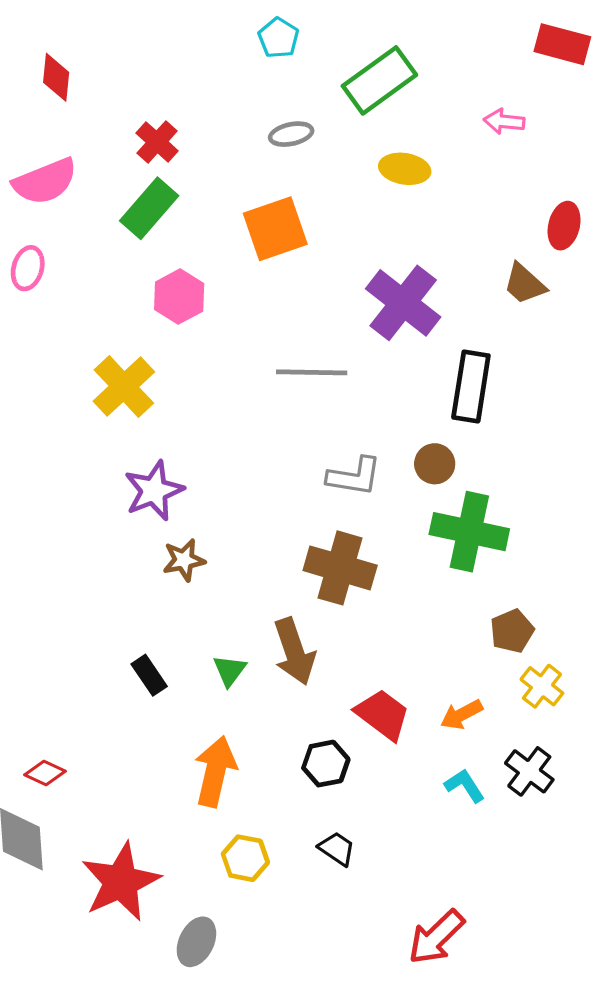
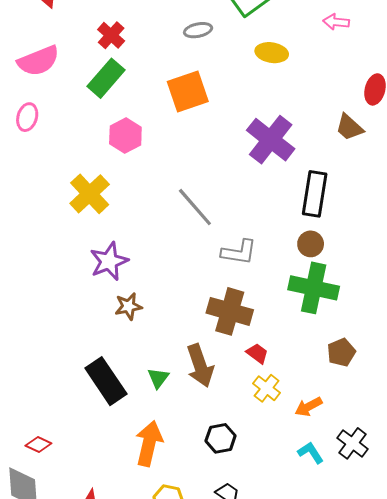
gray line: (312, 372) -> (195, 207), moved, turned 48
brown circle: (435, 464) -> (311, 244), moved
black rectangle: (149, 675) -> (106, 381), size x1.8
yellow cross: (542, 686) -> (267, 388), moved
red trapezoid: (383, 715) -> (257, 353), moved, size x0.6

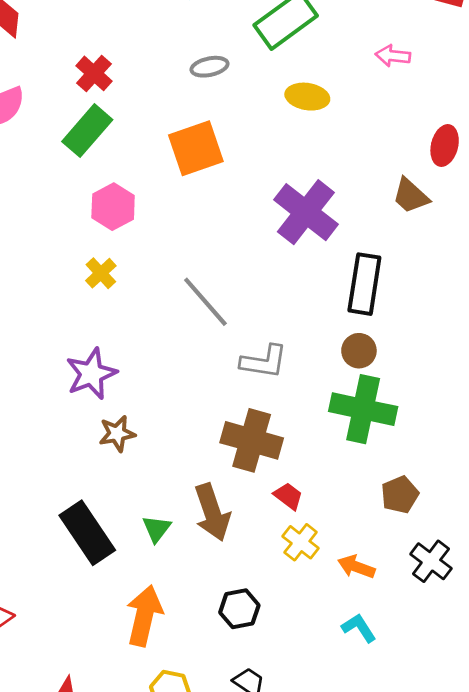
yellow cross: (90, 194) -> (101, 273), moved, size x0.6
orange arrow: (309, 407) -> (356, 567), turned 48
black cross: (352, 443) -> (431, 561), moved

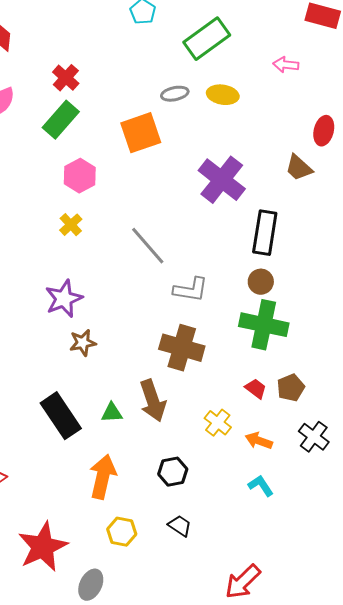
gray ellipse: (209, 67) -> (175, 94), moved
red trapezoid: (288, 496) -> (256, 389), moved
green triangle: (157, 529) -> (112, 413), turned 50

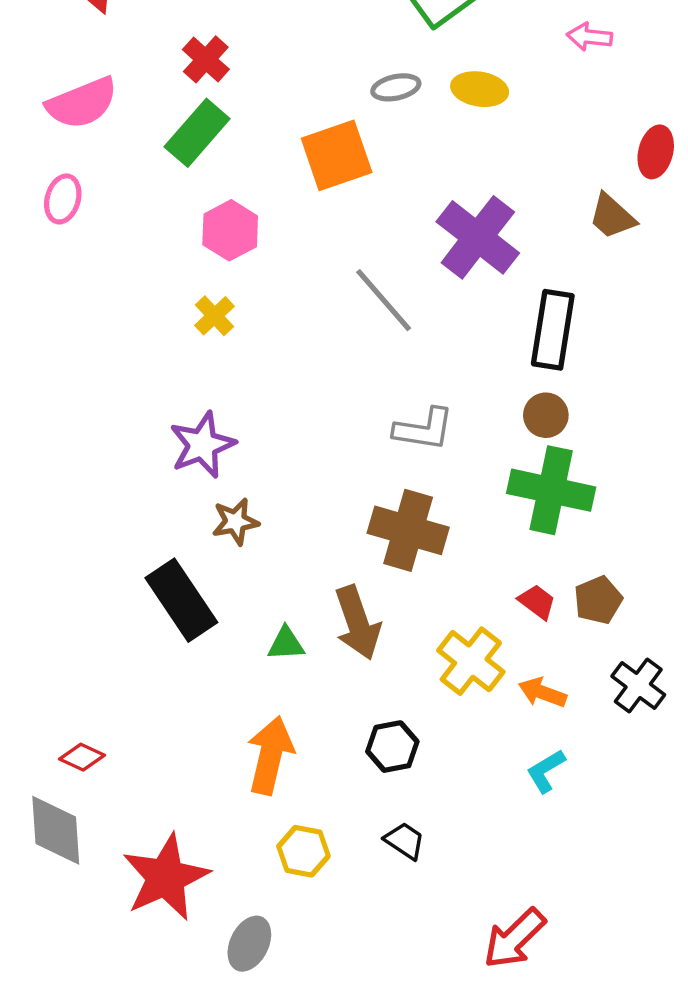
gray line: (148, 246) -> (384, 300), moved
black rectangle: (61, 416) -> (181, 600), moved
yellow cross: (218, 423) -> (471, 661), size x1.4
cyan L-shape: (261, 486) -> (546, 771), turned -88

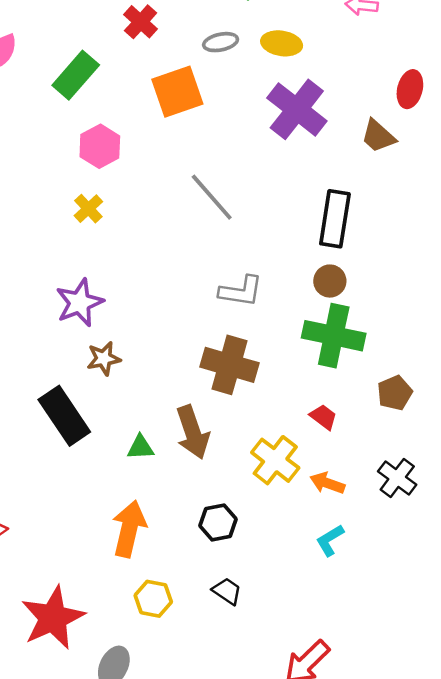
red cross: (206, 59) -> (141, 22), moved
purple cross: (478, 237) -> (297, 109), moved
brown pentagon: (598, 600) -> (395, 393), moved

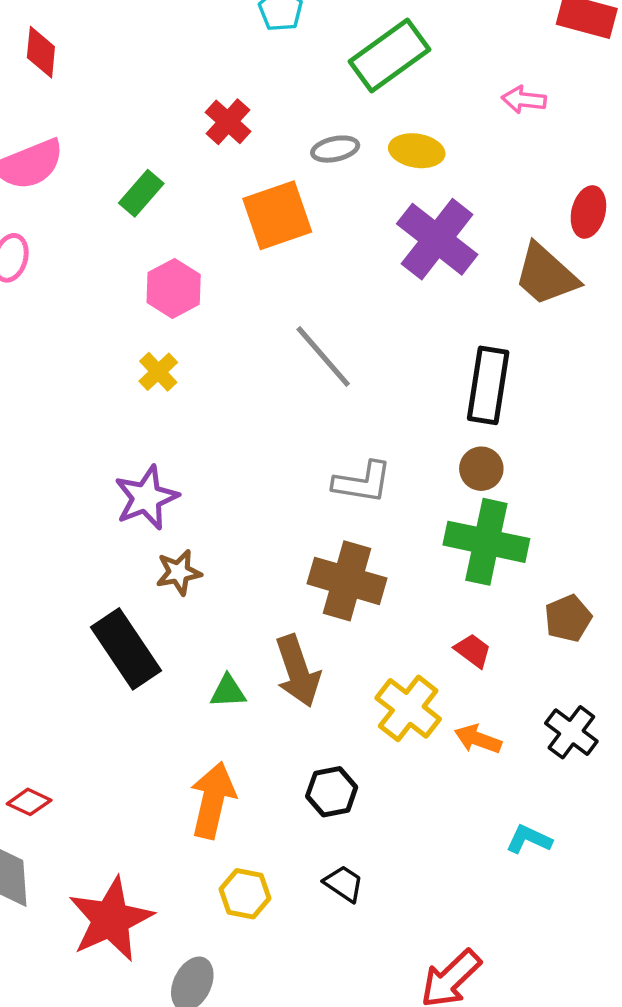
green rectangle: (76, 75) -> (141, 193), size x0.7
brown trapezoid: (378, 136) -> (546, 275), size x1.4
cyan L-shape: (330, 540) -> (529, 839), moved, turned 56

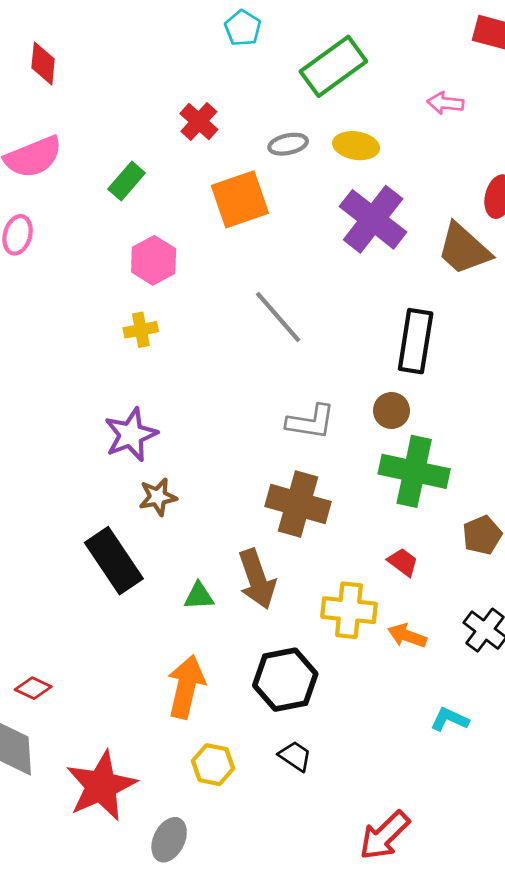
yellow cross: (158, 372) -> (141, 330), turned 32
brown circle: (481, 469) -> (391, 410), moved
yellow cross: (408, 708) -> (349, 610), turned -32
black hexagon: (332, 792) -> (285, 680), size x1.5

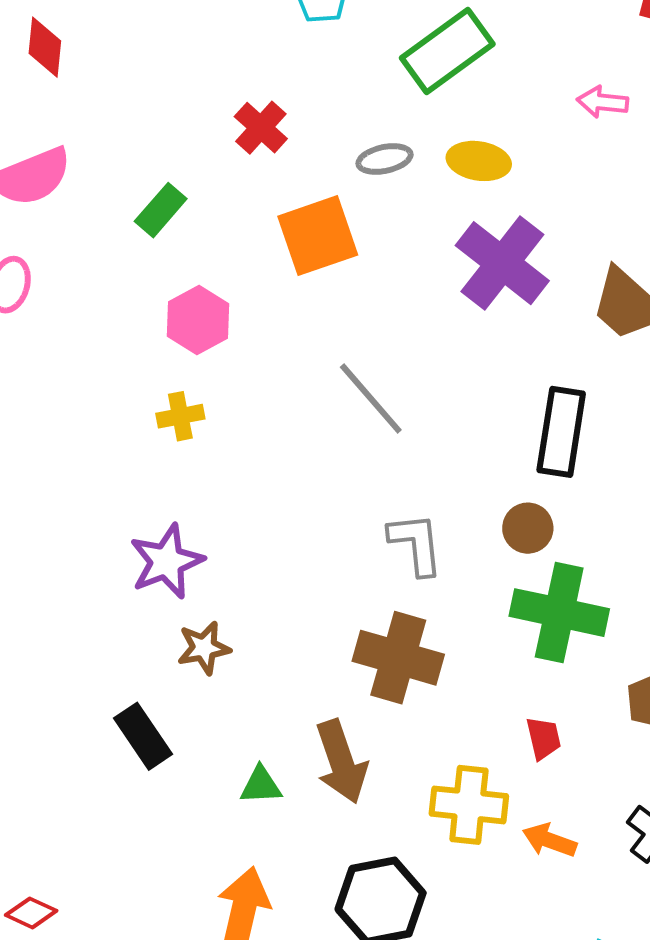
gray L-shape: (311, 422) -> (416, 544), turned -105
black rectangle: (114, 561) -> (143, 736), size x0.7
red trapezoid: (403, 562) -> (544, 738), turned 40

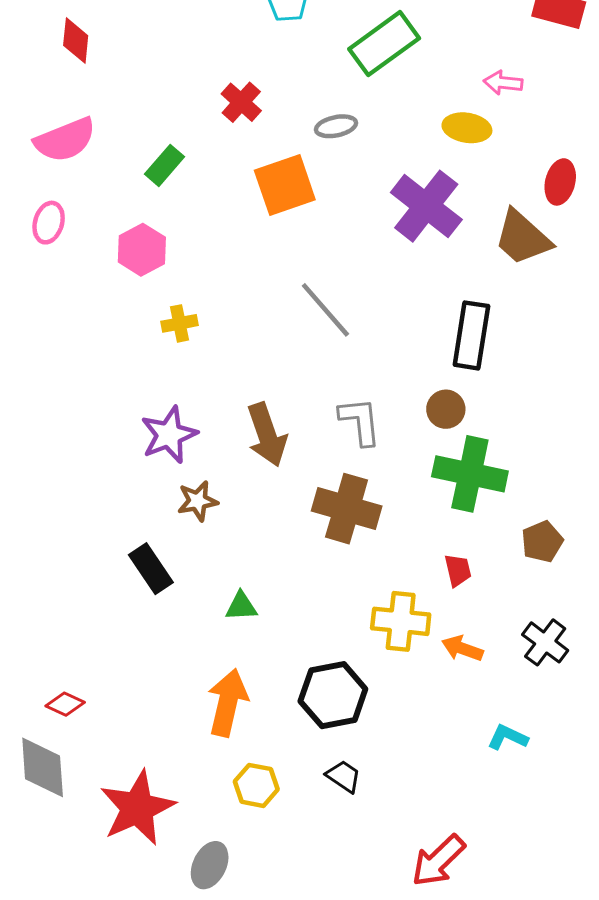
yellow ellipse: (479, 161) -> (467, 128), moved
pink hexagon: (198, 320) -> (142, 250), moved
brown arrow: (341, 762) -> (267, 435), moved

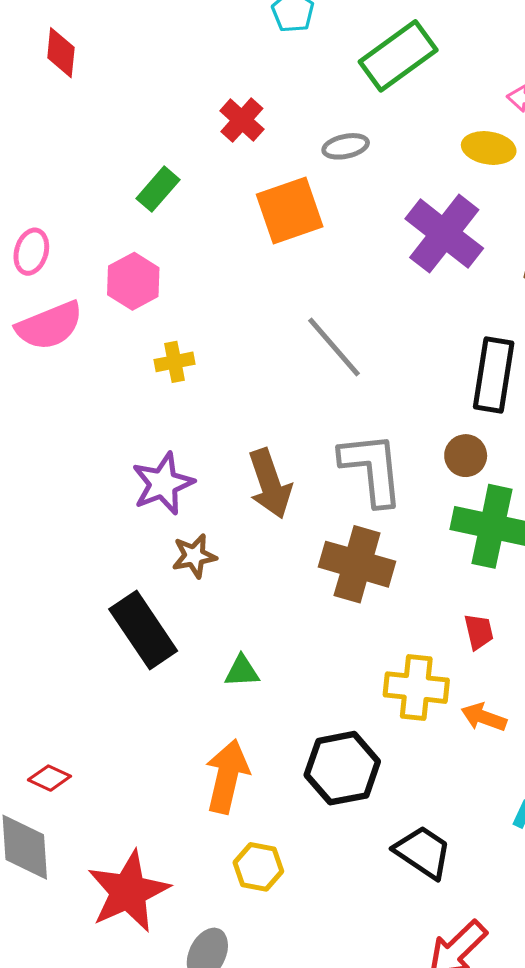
pink semicircle: (65, 140) -> (49, 326), moved
gray L-shape: (360, 421) -> (372, 469), size x1.4
black rectangle: (151, 569) -> (143, 630), size x1.4
black trapezoid: (344, 776) -> (423, 852), moved, size x1.5

